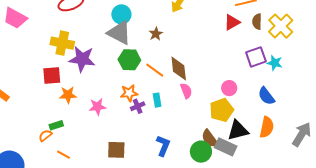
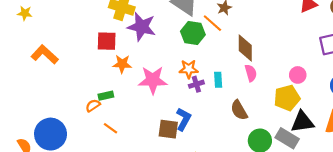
orange line: (155, 70) -> (212, 23), moved
pink star: (97, 107) -> (153, 80), size x1.5
brown semicircle: (210, 139) -> (239, 110), moved
blue L-shape: (163, 146) -> (183, 119), moved

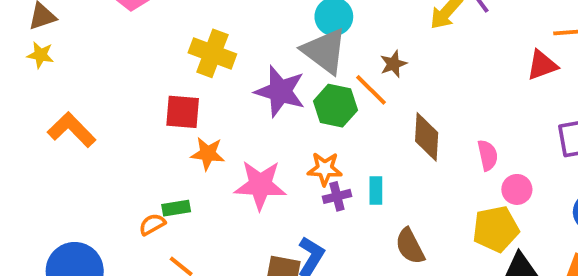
purple star: (142, 27) -> (280, 91), moved
pink semicircle: (251, 73) -> (488, 155), moved

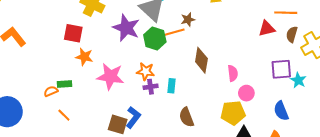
orange line: (371, 90) -> (174, 32), turned -66

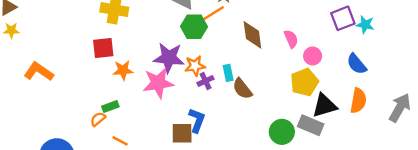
purple star: (126, 28) -> (169, 58), moved
brown semicircle: (186, 117) -> (242, 89), moved

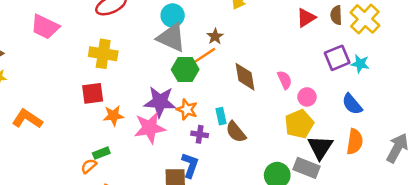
orange star: (195, 66) -> (187, 110), turned 30
purple cross: (205, 81) -> (200, 134), moved, turned 35
black triangle: (324, 105) -> (320, 147), turned -40

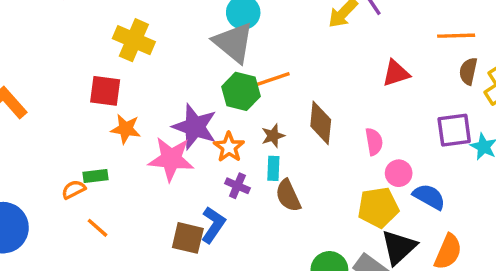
red triangle: (306, 18) -> (396, 73), moved
brown star: (215, 36) -> (273, 136), moved
blue semicircle: (352, 104) -> (429, 197), moved, turned 145

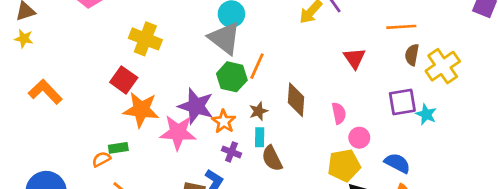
red triangle: (396, 73) -> (354, 58), turned -45
orange line: (273, 79) -> (257, 66), turned -45
red square: (105, 91) -> (124, 80), turned 30
orange star: (126, 129) -> (141, 110), size x1.5
blue semicircle: (429, 197) -> (397, 163), moved

